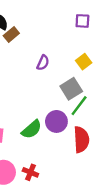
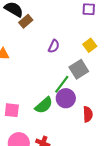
green line: (79, 106) -> (62, 84), moved
red semicircle: (81, 140) -> (88, 114), size x0.7

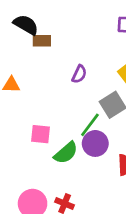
brown rectangle: (26, 21) -> (42, 41), turned 40
pink square: (12, 110) -> (41, 134), moved

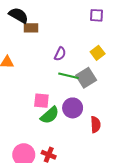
green line: (90, 125) -> (68, 76), moved, turned 66
pink square: (41, 134) -> (41, 101), moved

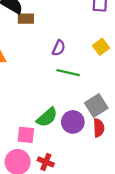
gray square: (86, 78) -> (96, 106), moved
pink square: (41, 101) -> (26, 135), moved
purple circle: (73, 108) -> (73, 122), moved

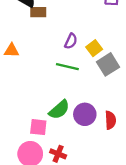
yellow square: (101, 47) -> (94, 48), moved
green line: (68, 73) -> (67, 67), moved
gray square: (96, 106) -> (108, 64), moved

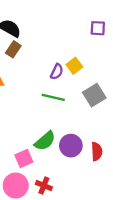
brown rectangle: (38, 12) -> (13, 49), moved, turned -56
yellow square: (94, 48) -> (74, 66), moved
pink square: (38, 127) -> (24, 159), turned -30

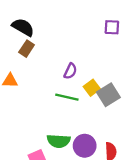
yellow square: (74, 66) -> (92, 88), moved
green semicircle: (45, 141) -> (59, 141), turned 45

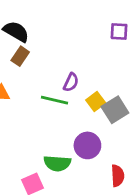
green line: (67, 97) -> (54, 100), moved
purple circle: (85, 146) -> (87, 145), moved

